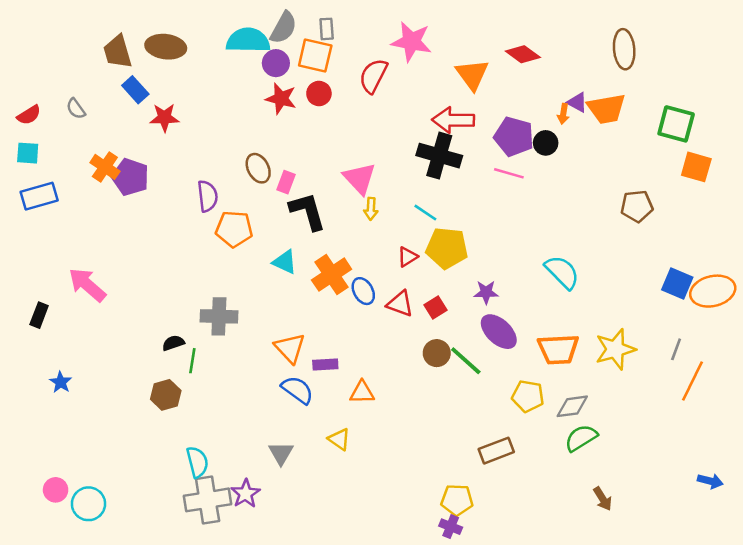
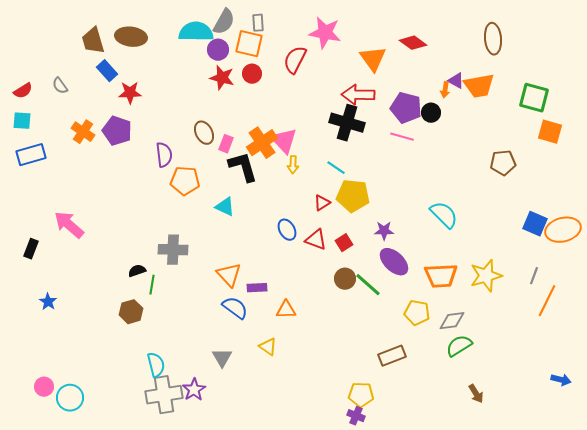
purple pentagon: (130, 177) -> (117, 131), moved
orange cross: (332, 275) -> (262, 143), moved

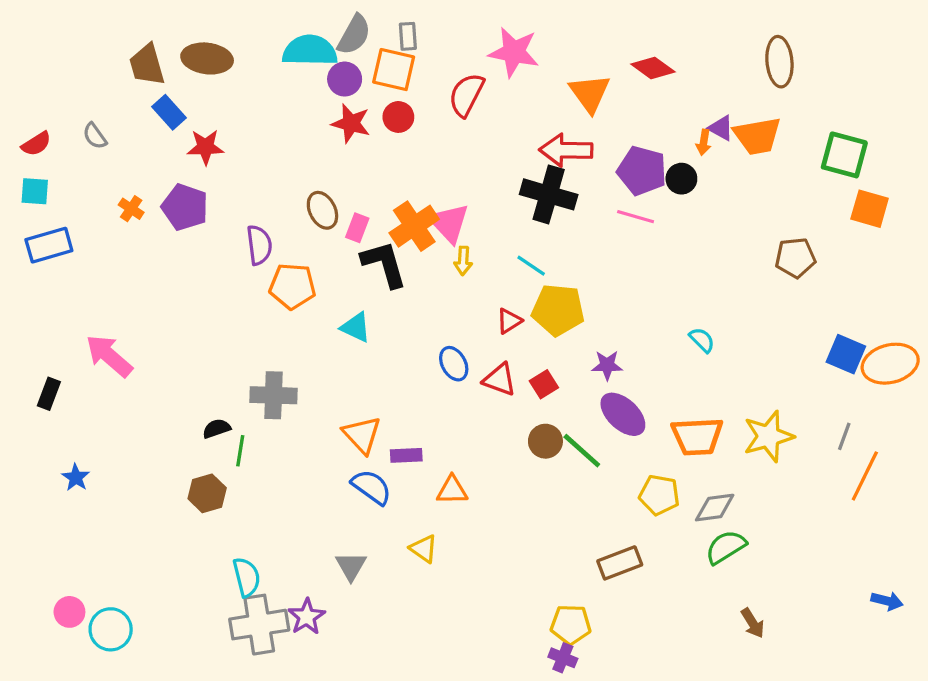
orange cross: (83, 132) -> (131, 209), size x0.7
cyan semicircle: (444, 215) -> (702, 340), size x0.6

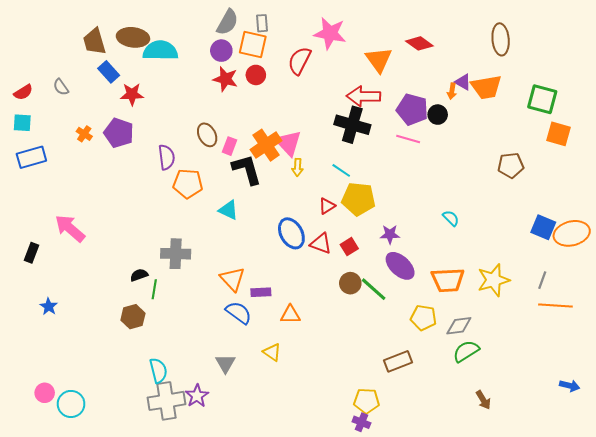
cyan semicircle: (310, 51) -> (160, 51), moved
blue ellipse: (454, 364) -> (291, 233), size x1.4
orange line: (865, 476) -> (555, 305), turned 68

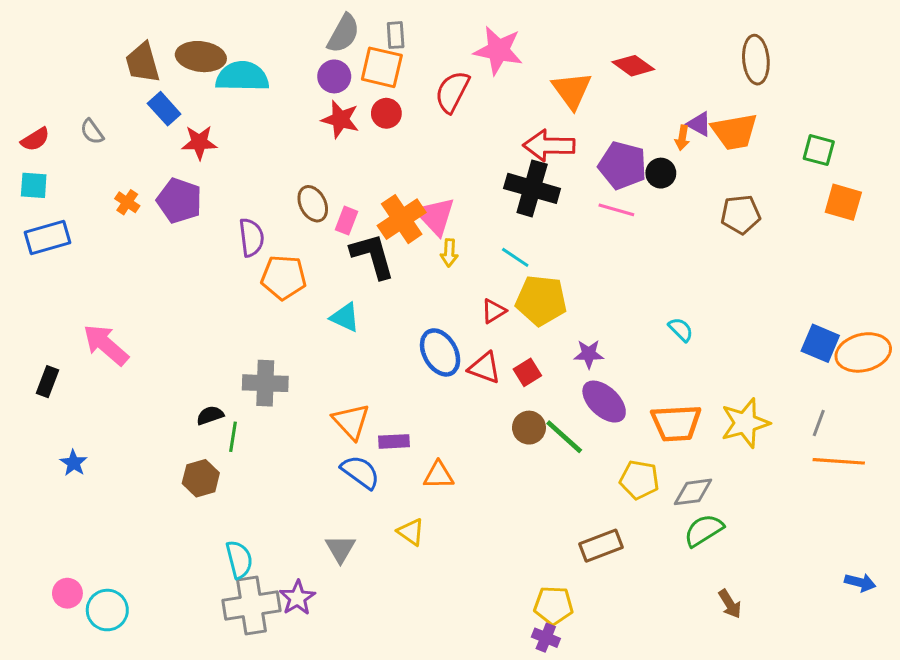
green square: (542, 99) -> (819, 150), size x0.7
brown pentagon: (511, 165) -> (741, 214), moved

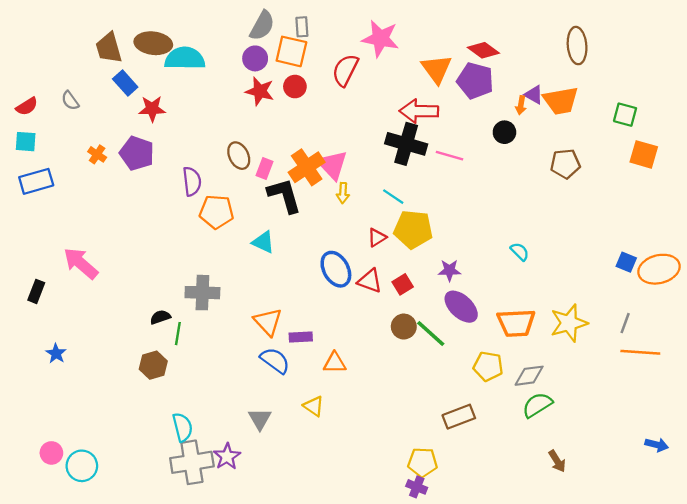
purple pentagon: (622, 165) -> (475, 81), moved
pink line: (616, 210) -> (449, 156), moved
blue square: (820, 343) -> (626, 262), size x0.7

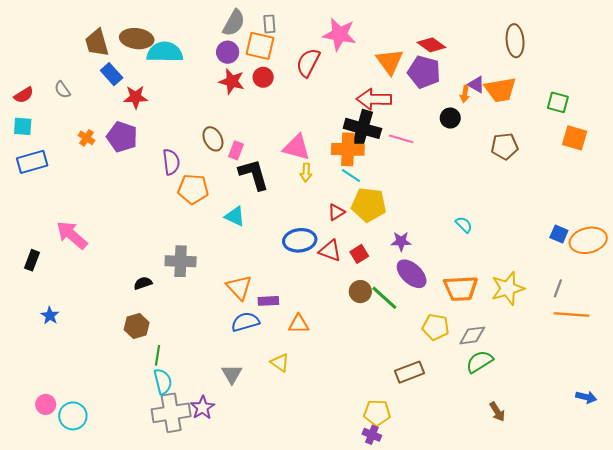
pink triangle: (332, 165) -> (297, 147), turned -32
orange cross: (307, 167) -> (348, 149), moved, turned 36
blue ellipse: (336, 269) -> (300, 240), turned -68
green line: (178, 334) -> (158, 355), moved
blue semicircle: (275, 360) -> (245, 322), turned -52

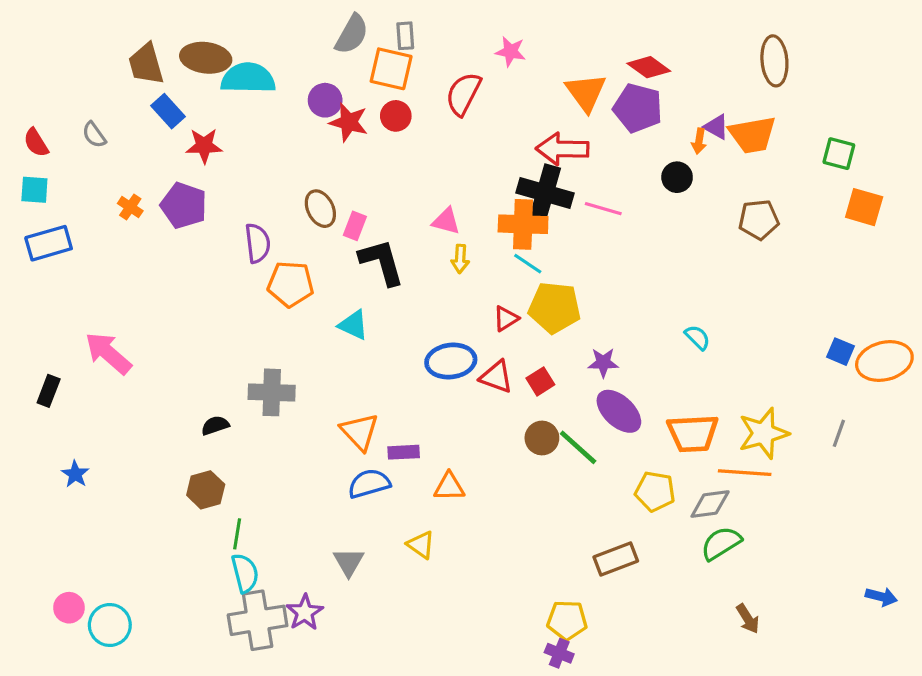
pink star: (339, 34) -> (510, 51), size x0.6
purple circle: (228, 52) -> (325, 100), moved
red semicircle: (24, 95) -> (36, 143), turned 90
pink triangle: (297, 147) -> (446, 221), size x0.7
orange line: (571, 315) -> (745, 473), moved

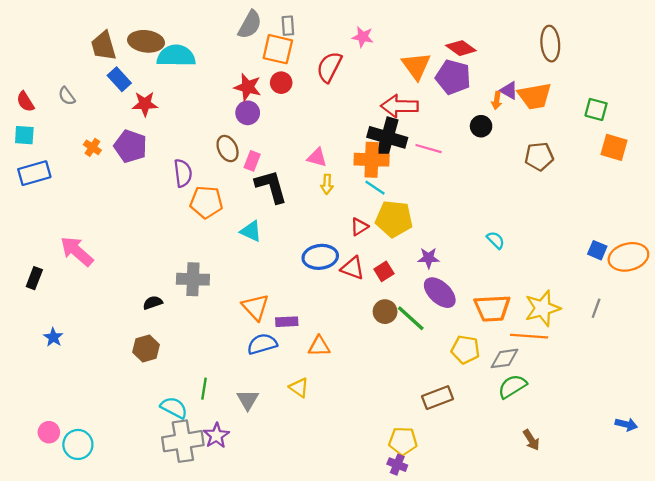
purple circle: (325, 100) -> (248, 113), moved
green line: (237, 534) -> (204, 389), moved
cyan semicircle: (245, 573) -> (174, 408), turned -48

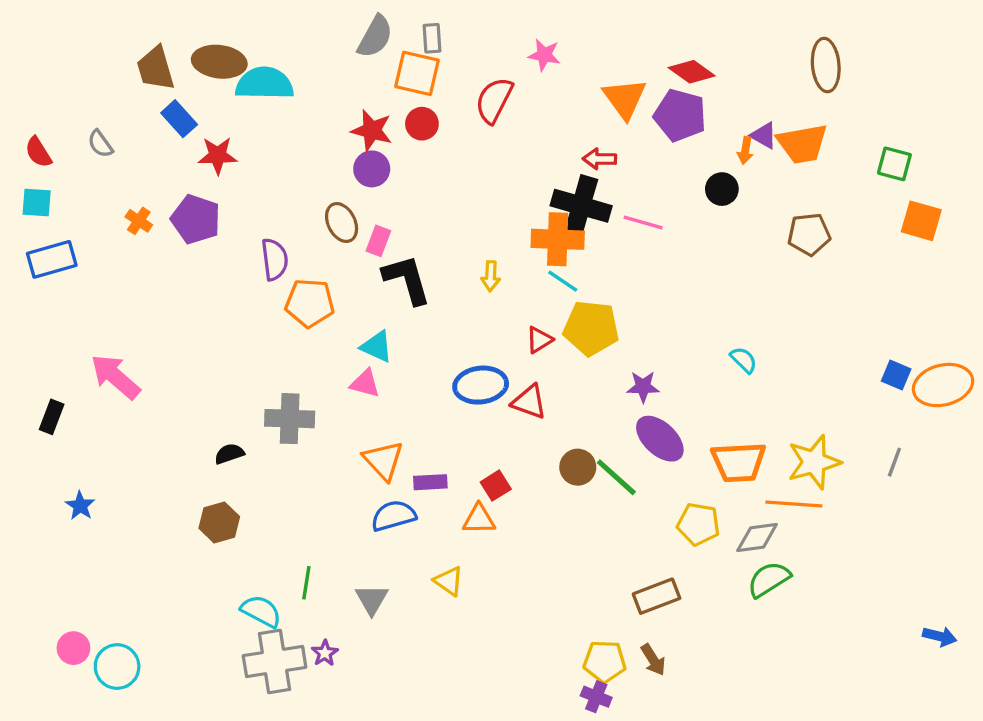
red arrow: (400, 106) -> (600, 159), size x0.6
pink triangle: (317, 157) -> (365, 383), moved
red square: (384, 271) -> (496, 486), moved
purple star: (216, 436) -> (325, 653), size x0.7
brown arrow: (531, 440) -> (653, 660), moved

